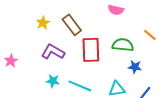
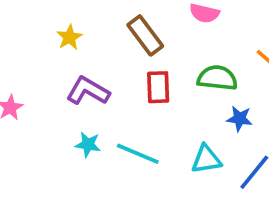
brown rectangle: (72, 25) -> (145, 35), moved
red rectangle: (91, 50) -> (158, 87), size x0.7

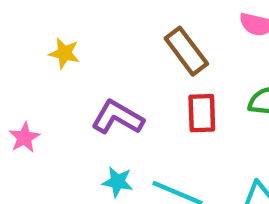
yellow star: (69, 37) -> (64, 53), moved, turned -30

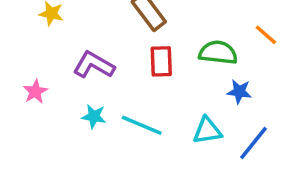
pink star: (24, 138) -> (35, 92), moved

